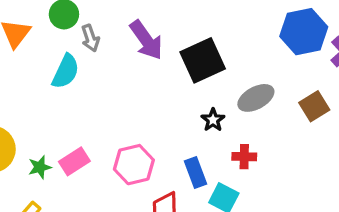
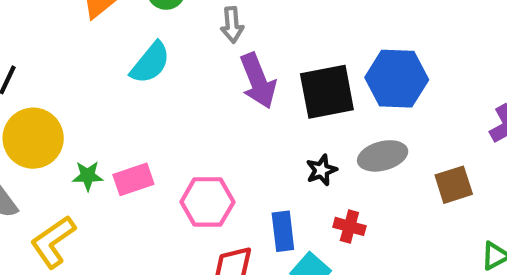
blue hexagon: (304, 32) -> (397, 79), moved
gray arrow: (90, 38) -> (232, 25), moved
purple arrow: (146, 40) -> (258, 81), moved

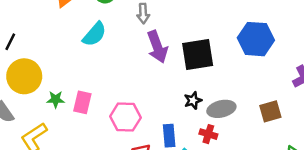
blue hexagon: (397, 79) -> (256, 39), moved
gray ellipse: (383, 156) -> (221, 109), moved
pink rectangle: (133, 179) -> (82, 102), turned -60

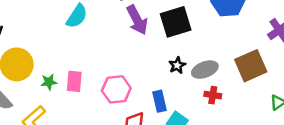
brown square: (270, 111) -> (251, 66), size x1.5
red cross: (208, 134) -> (213, 95), moved

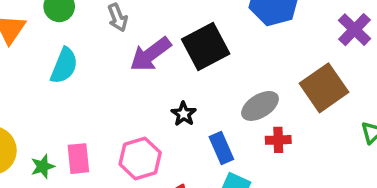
purple arrow: (137, 20) -> (150, 54), turned 92
black star: (177, 65) -> (184, 114), moved
blue rectangle: (160, 101) -> (221, 148), moved

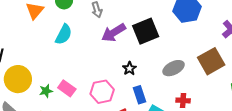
red cross: (278, 140) -> (183, 100), moved
blue rectangle: (221, 148) -> (139, 95), moved
pink rectangle: (78, 159) -> (67, 88), turned -54

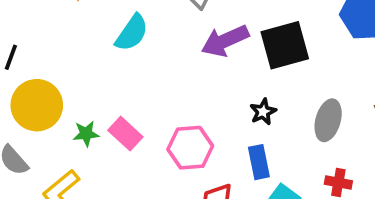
black star: (129, 68) -> (263, 112), moved
gray ellipse: (174, 68) -> (328, 120), turned -55

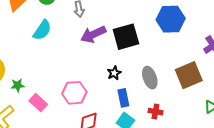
gray ellipse: (328, 120) -> (150, 78), turned -35
pink rectangle: (125, 134) -> (38, 103), moved
blue rectangle: (259, 162) -> (123, 98), moved

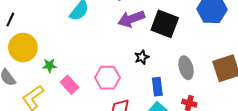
black square: (126, 37) -> (165, 24), turned 32
black star: (114, 73) -> (142, 57), moved

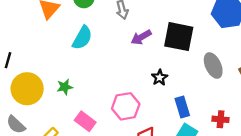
purple arrow: (131, 19) -> (141, 37), size x0.7
green star: (49, 65) -> (65, 87), moved
gray ellipse: (186, 68) -> (213, 66), moved

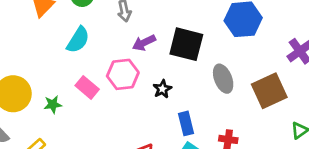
green star: (65, 87) -> (53, 104), moved
pink hexagon: (126, 106) -> (123, 74), moved
pink rectangle: (85, 121) -> (87, 87), moved

